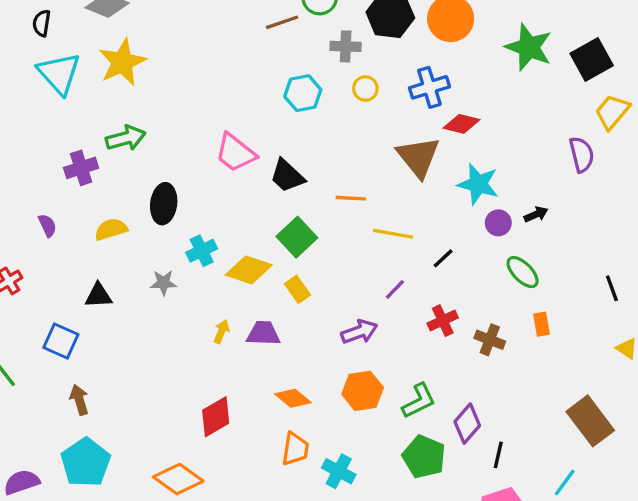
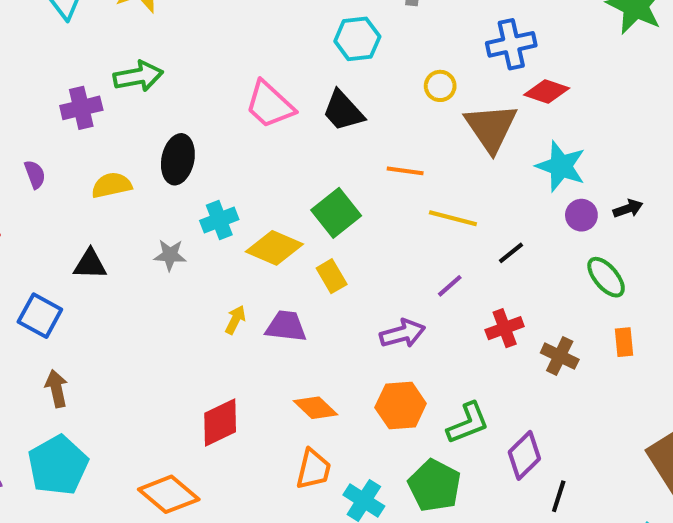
yellow circle: (365, 88) -> (440, 86), moved
black trapezoid: (287, 176) -> (343, 111), moved
green pentagon: (424, 457) -> (435, 486), moved

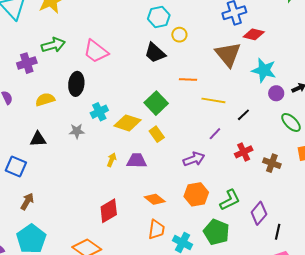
yellow circle: (440, 86) -> (179, 35), moved
pink trapezoid: (270, 105) -> (96, 51), moved
brown arrow: (56, 389) -> (27, 201), turned 48

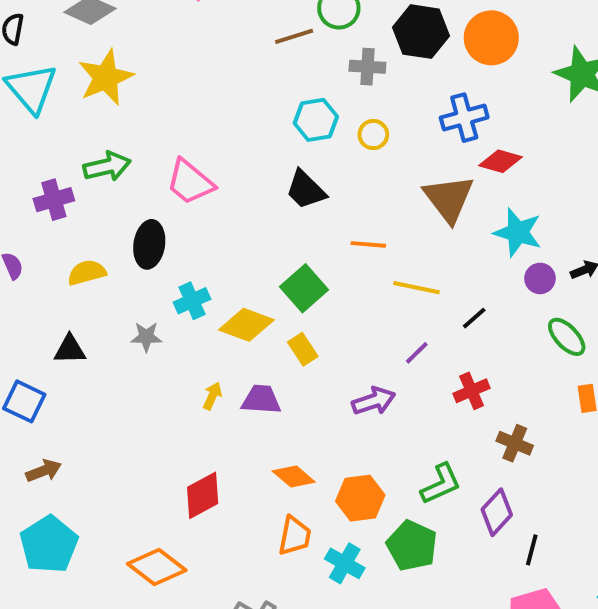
yellow circle: (179, 35) -> (373, 135), moved
brown cross: (272, 163) -> (515, 443), moved
orange hexagon: (196, 194) -> (360, 498), moved
brown arrow: (27, 201) -> (44, 471), turned 36

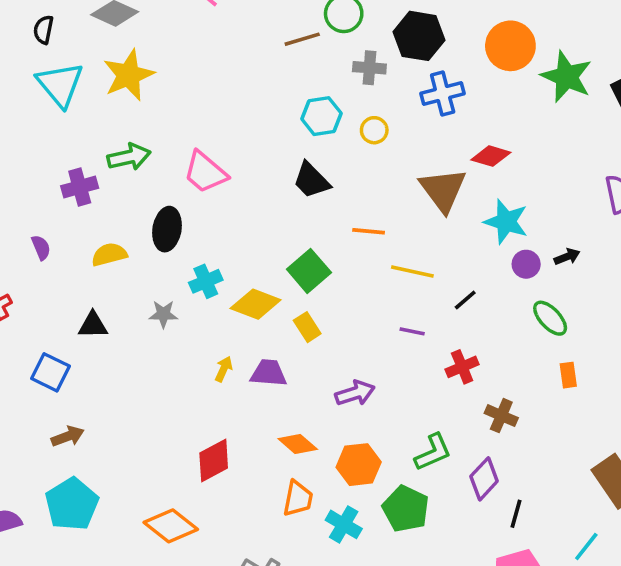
orange circle: (491, 38) -> (510, 46), moved
blue cross: (464, 118) -> (443, 93), moved
purple line: (417, 353) -> (412, 331), turned 55
purple arrow: (374, 401) -> (355, 393), moved

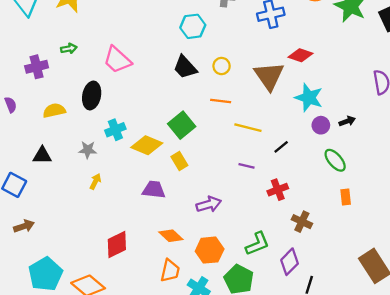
yellow circle: (374, 130) -> (222, 66), moved
green arrow: (129, 157) -> (69, 49), size x0.6
yellow arrow: (224, 369) -> (95, 181), moved
cyan pentagon: (72, 504) -> (45, 274), moved

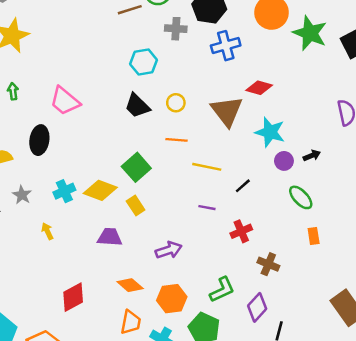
green arrow: (69, 49) -> (13, 91), turned -84
cyan cross: (115, 130) -> (64, 191), moved
gray star: (88, 150) -> (22, 195), moved, turned 30
yellow arrow: (95, 181) -> (47, 231), turned -49

